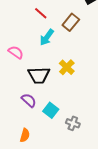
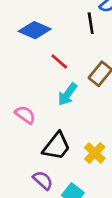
yellow cross: (67, 67) -> (95, 153), moved
black trapezoid: (39, 75) -> (57, 146), turned -50

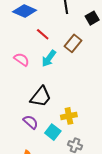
pink semicircle: (25, 115) -> (22, 59), moved
yellow cross: (95, 153) -> (69, 116), moved, turned 35

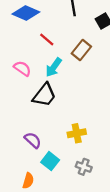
black trapezoid: (41, 97) -> (44, 95), moved
cyan square: (53, 132) -> (50, 161), moved

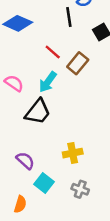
red line: (47, 40) -> (53, 52), moved

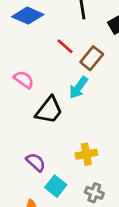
cyan arrow: (48, 82) -> (78, 88), moved

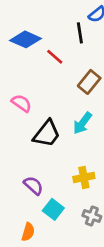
red line: (65, 46) -> (55, 57), moved
cyan arrow: (78, 88) -> (83, 123), moved

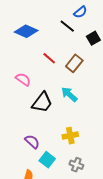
black line: (80, 33) -> (67, 26), turned -42
red line: (55, 57) -> (49, 58), moved
cyan arrow: (83, 123) -> (69, 94), turned 96

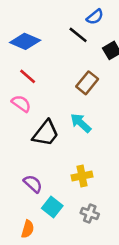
red line: (49, 58) -> (28, 76), moved

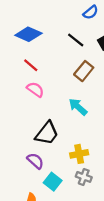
black line: (78, 35) -> (76, 40), moved
pink semicircle: (21, 104) -> (35, 89), moved
black trapezoid: (46, 133) -> (47, 133), moved
gray cross: (90, 214) -> (84, 177), moved

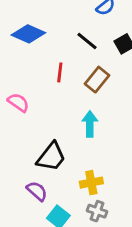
red line: (31, 65) -> (60, 72), moved, turned 56
pink semicircle: (35, 89) -> (18, 102), moved
cyan arrow: (78, 107) -> (90, 124), turned 48

